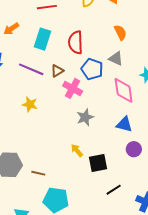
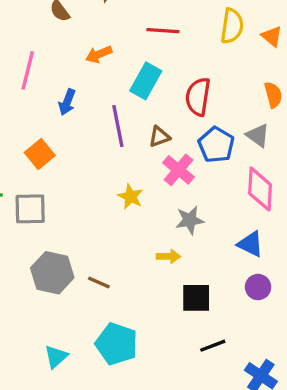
purple line: (31, 69) -> (118, 126), turned 45
yellow star: (30, 104) -> (131, 196), moved
yellow arrow: (77, 150) -> (168, 256), moved, turned 120
brown line: (38, 173) -> (99, 283), moved

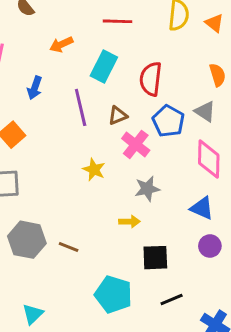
cyan pentagon: (117, 344) -> (113, 294), moved

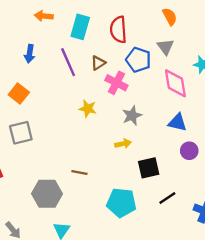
orange arrow: (61, 44) -> (44, 16), turned 42
gray triangle: (205, 111) -> (165, 47), turned 30
gray hexagon: (27, 240) -> (47, 194), moved

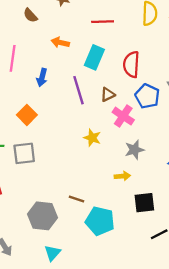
cyan pentagon: (121, 203) -> (100, 221), moved

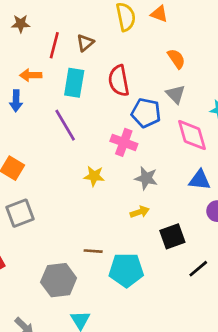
red line: (103, 22) -> (54, 45), moved, turned -60
blue arrow: (42, 77) -> (16, 101), moved
brown triangle: (108, 95) -> (85, 43), moved
gray star: (134, 150) -> (146, 178), turned -30

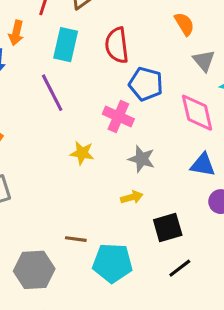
orange arrow: (31, 75) -> (16, 33), turned -80
gray triangle: (176, 94) -> (204, 61), moved
black line: (198, 269) -> (180, 268), moved

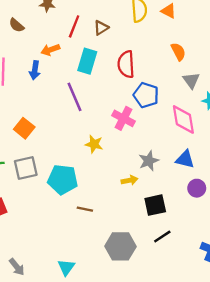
orange arrow: (16, 33) -> (50, 50), turned 54
gray star: (142, 159) -> (149, 161), moved, turned 30
cyan pentagon: (113, 263) -> (63, 179), moved
gray hexagon: (34, 270) -> (120, 246), moved

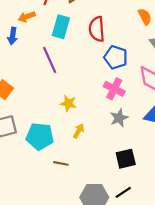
pink cross: (124, 118) -> (114, 89), moved
yellow arrow: (130, 180) -> (79, 131), moved, turned -48
black line: (162, 236) -> (123, 192), moved

